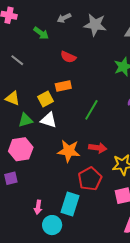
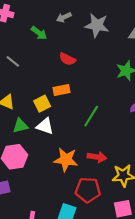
red pentagon: (90, 179) -> (88, 190), turned 30

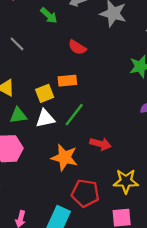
green line: (91, 116) -> (74, 115), moved
white triangle: (45, 126) -> (45, 118), turned -36
red arrow: (97, 157) -> (100, 144), moved

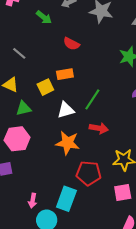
gray line: (17, 44) -> (19, 53), moved
green line: (74, 115) -> (92, 99), moved
white triangle: (45, 118) -> (66, 110), moved

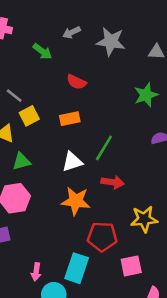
yellow square: (45, 87) -> (29, 116), moved
pink square: (123, 192) -> (131, 266), moved

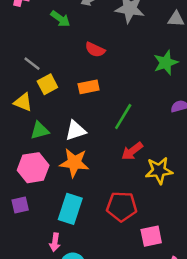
white triangle: (72, 162) -> (76, 131), moved
red arrow: (113, 182) -> (132, 151), turned 135
orange star: (76, 201) -> (74, 163), moved
yellow star: (144, 219) -> (159, 171), moved
cyan rectangle: (77, 268) -> (70, 209), moved

